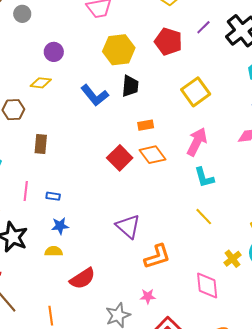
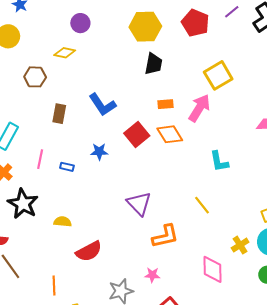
blue L-shape: (95, 95) -> (102, 105), moved
pink arrow: (197, 142) -> (199, 108), moved
yellow line: (204, 217) -> (202, 205), moved
blue star: (60, 226) -> (99, 152), moved

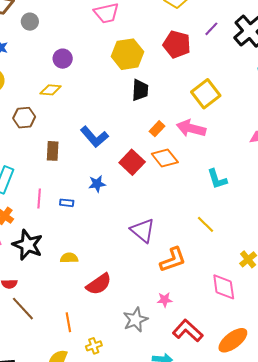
orange rectangle: (165, 104) -> (157, 129), turned -35
pink arrow: (199, 108) -> (191, 128), turned -100

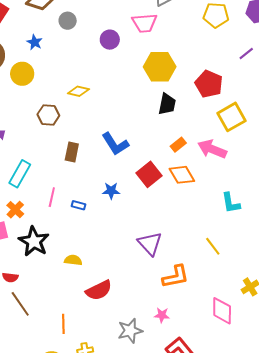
red pentagon: (177, 44) -> (209, 84), moved
purple circle: (63, 59) -> (110, 40), moved

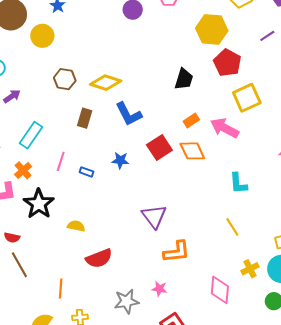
yellow hexagon: (160, 67) -> (212, 29), moved
yellow diamond: (78, 91) -> (106, 83), moved, size x1.4
yellow line: (213, 246) -> (232, 227), moved

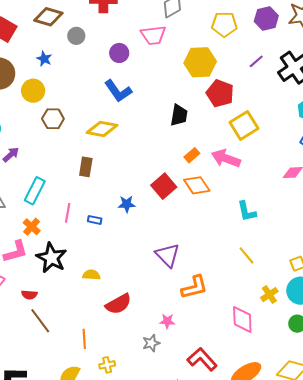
brown hexagon: (65, 79) -> (53, 119), moved
blue L-shape: (129, 114) -> (118, 91), moved
pink star: (159, 289) -> (167, 321), moved
gray star: (126, 301) -> (151, 343), size x0.7

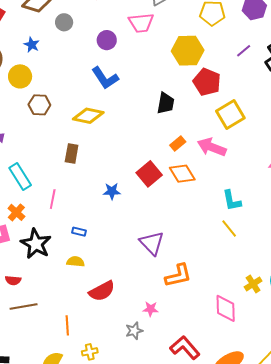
cyan rectangle: (35, 191) -> (20, 176), turned -60
blue rectangle: (95, 220) -> (79, 232), moved
yellow line: (247, 255) -> (229, 228), moved
brown line: (40, 321) -> (24, 307), turned -64

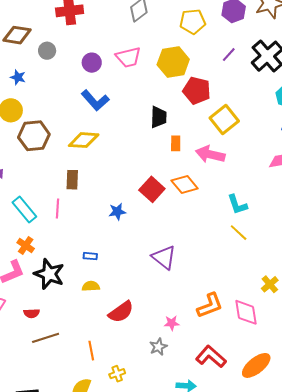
pink trapezoid: (141, 23) -> (128, 57), moved
brown hexagon: (39, 105) -> (34, 136), size x1.4
orange rectangle: (178, 143) -> (176, 143), moved, turned -42
pink line: (53, 199) -> (58, 209), moved
orange L-shape: (178, 276) -> (210, 305), moved

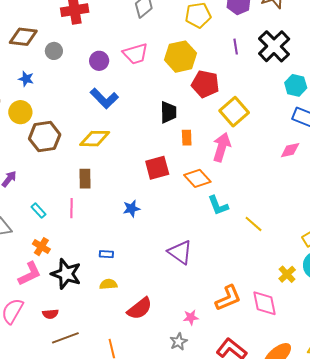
purple line: (229, 55) -> (236, 47), turned -49
pink arrow: (210, 154) -> (222, 147), turned 96
red square: (152, 189) -> (157, 168), moved, turned 35
cyan L-shape: (237, 205) -> (218, 205), moved
cyan rectangle: (24, 209) -> (39, 211), size x0.6

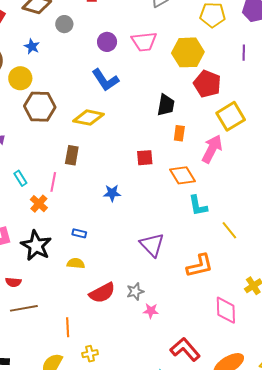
red square: (157, 168) -> (145, 158), size x0.7
orange cross: (41, 247) -> (39, 204), moved
orange L-shape: (228, 298) -> (200, 266), moved
gray star: (179, 342) -> (135, 291), moved

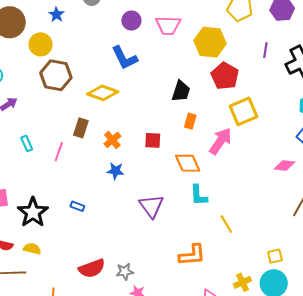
orange cross: (39, 204) -> (112, 140), moved
purple triangle: (152, 245) -> (151, 206), moved
yellow semicircle: (76, 263) -> (32, 249), moved

